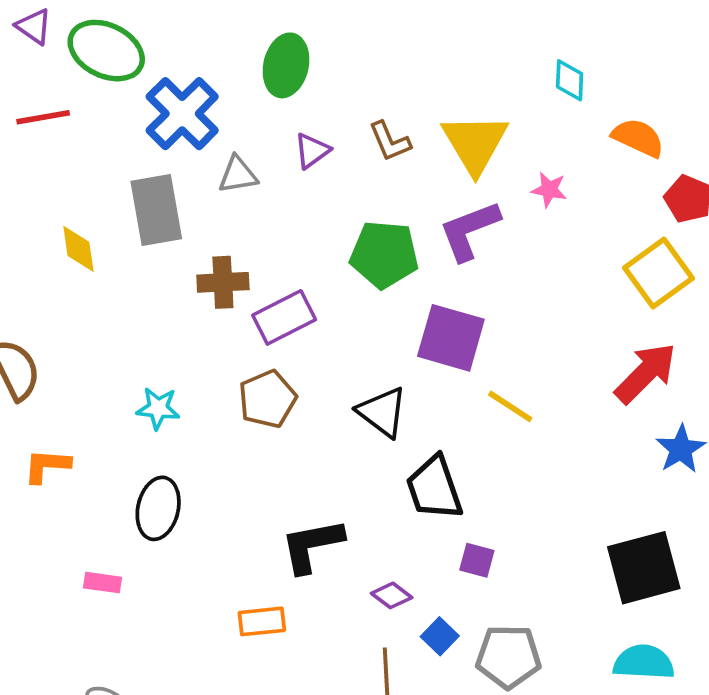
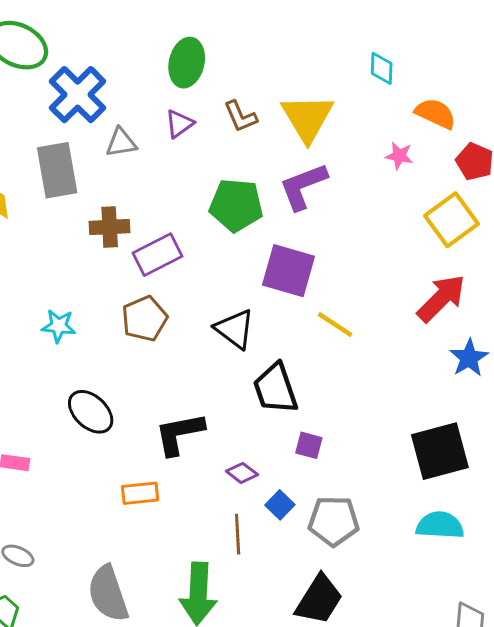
green ellipse: (286, 65) -> (187, 63), moved
pink star: (549, 190) -> (399, 156), moved
black ellipse: (158, 508) -> (91, 412), moved, turned -60

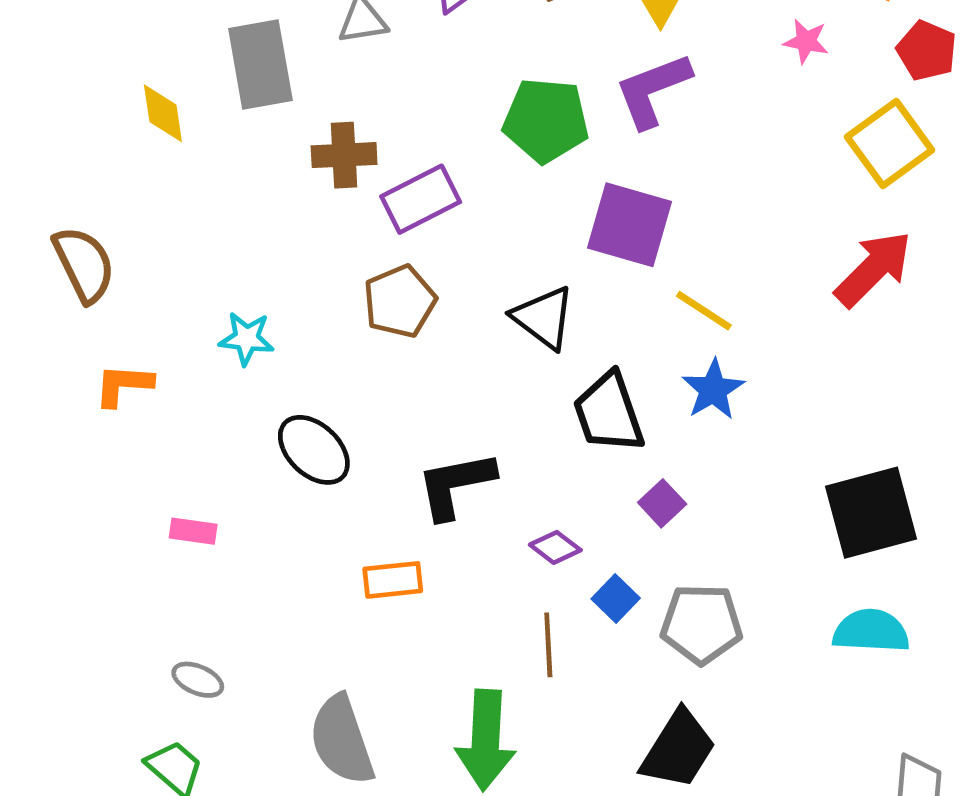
cyan star: (59, 326) -> (247, 338), moved
blue star: (469, 358) -> (713, 390), moved
purple square: (309, 445) -> (662, 503), turned 32

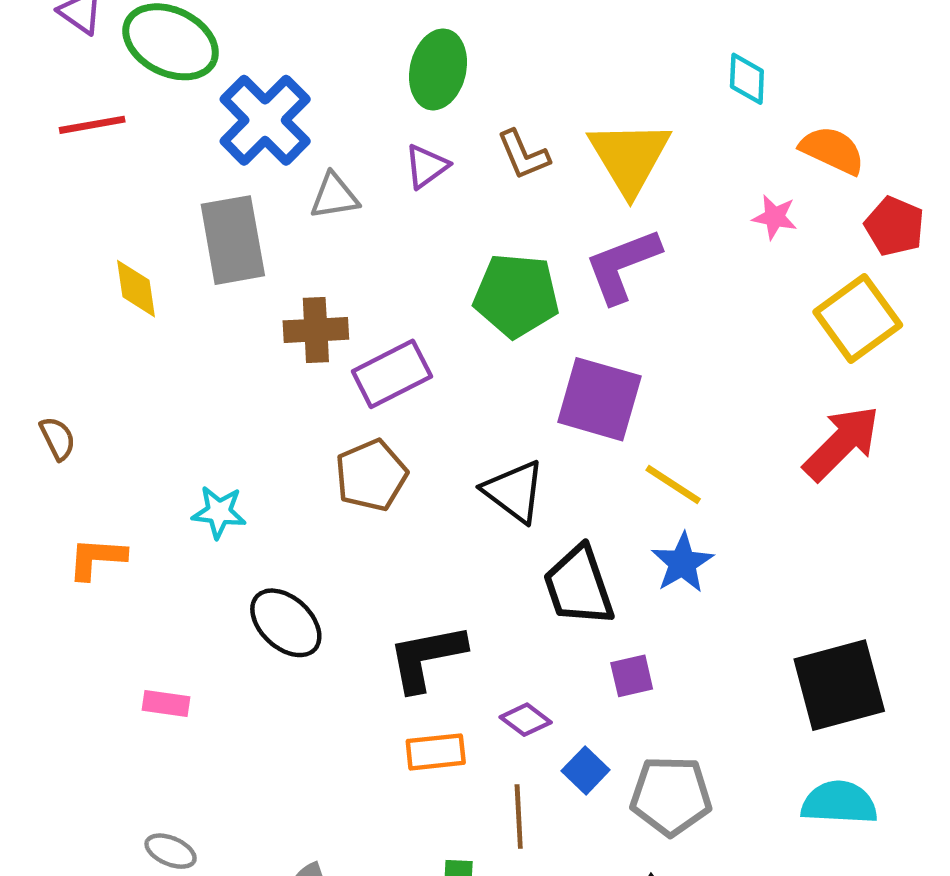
brown semicircle: (84, 264) -> (58, 438), size x0.6
purple square: (662, 503) -> (632, 676), turned 30
orange rectangle: (393, 580) -> (436, 752), moved

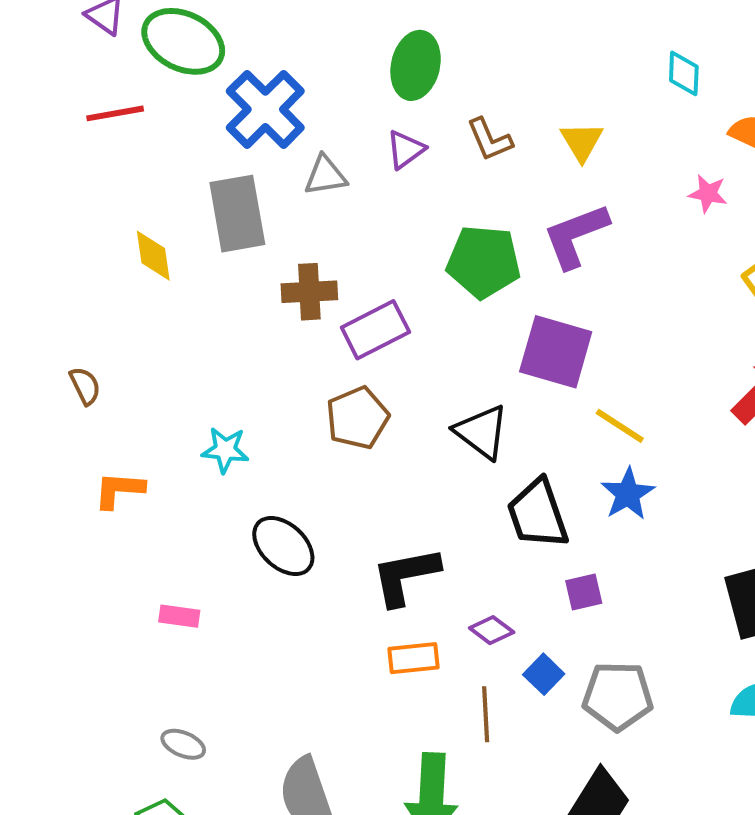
yellow triangle: (629, 157) -> (582, 141), size x0.6

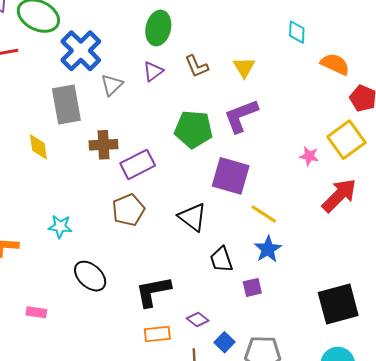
gray triangle: (325, 176) -> (112, 85), turned -35
pink star: (708, 194) -> (309, 156), moved
yellow diamond: (153, 256) -> (38, 147), moved
black trapezoid: (538, 514) -> (221, 260), size x0.7
purple square: (584, 592) -> (252, 287), moved

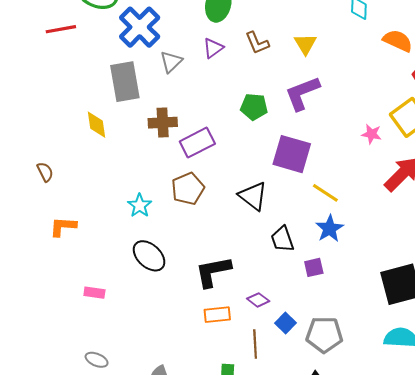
green pentagon: (193, 129) -> (254, 107), size x0.7
cyan star: (60, 226) -> (140, 205), moved, turned 30

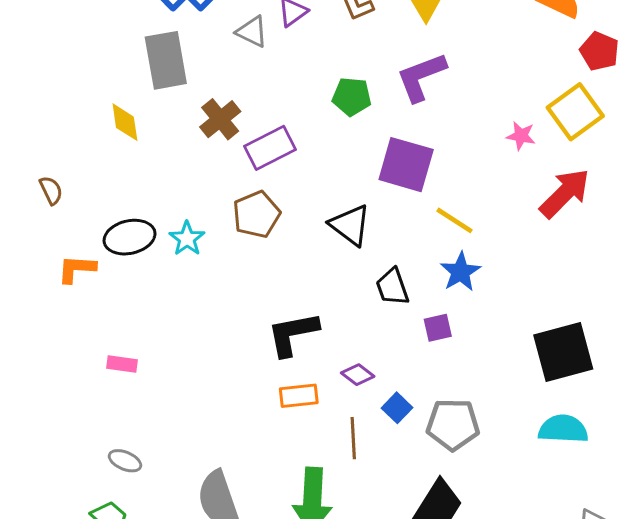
gray triangle: (171, 62) -> (252, 32), moved, turned -50
brown cross: (163, 123) -> (220, 119), turned -36
black ellipse: (149, 256) -> (130, 237), moved, turned -56

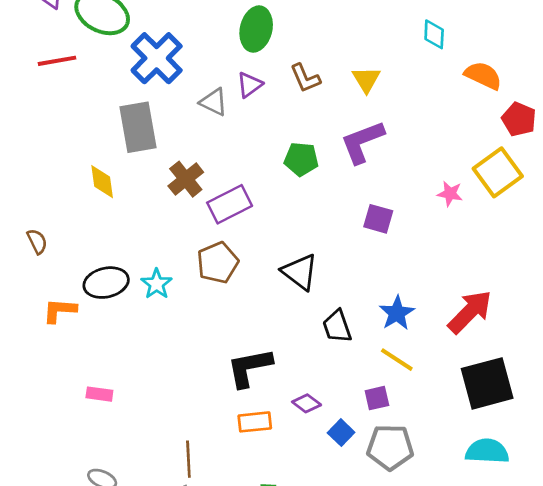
purple square: (406, 165) -> (378, 219), moved, size x0.6
red arrow: (565, 193) -> (470, 312), moved
yellow line: (454, 220) -> (397, 360), moved
purple square: (438, 328) -> (377, 398), moved
brown line: (353, 438) -> (188, 459), moved

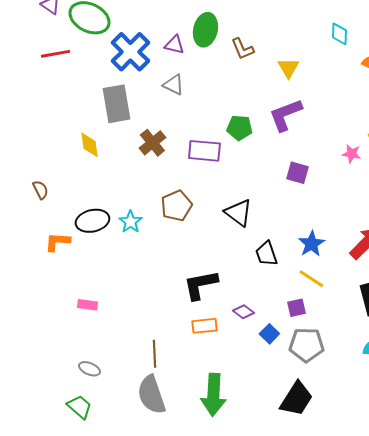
brown L-shape: (305, 78) -> (242, 49), moved
purple triangle: (249, 85) -> (174, 45), moved, turned 50
purple rectangle: (230, 204) -> (204, 151), moved, turned 32

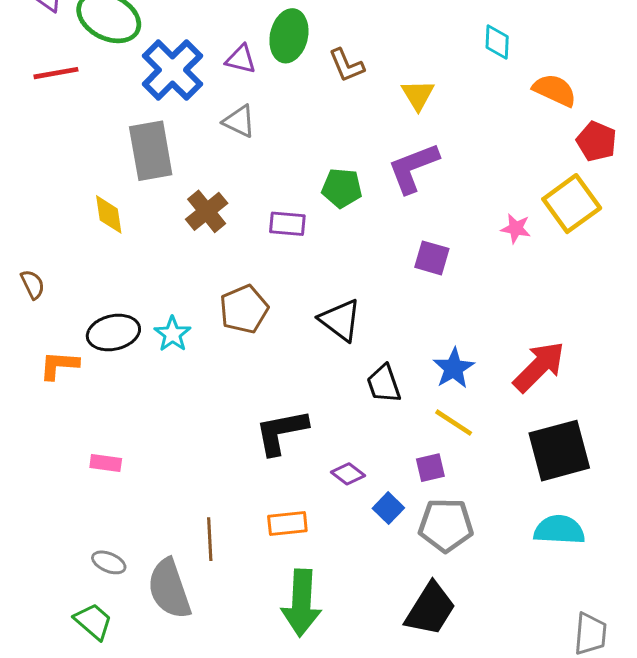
purple rectangle: (204, 151) -> (287, 224), size x0.7
orange rectangle: (204, 326) -> (287, 524), moved
gray semicircle: (151, 395) -> (169, 589), moved

